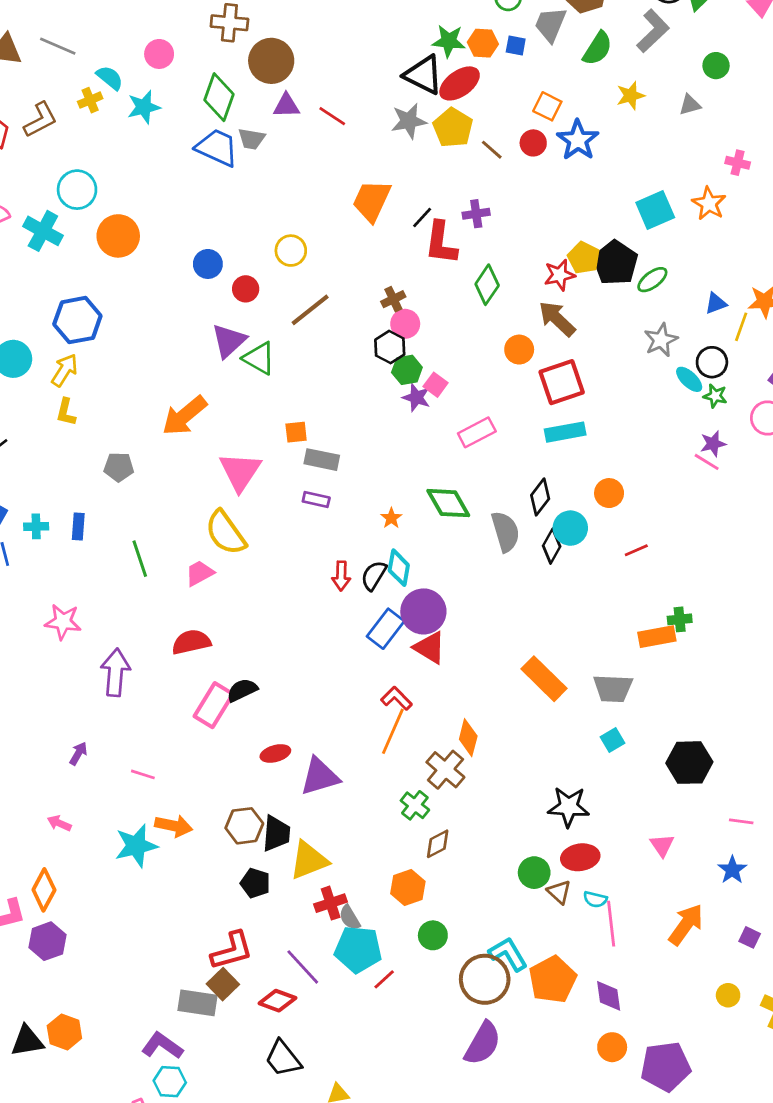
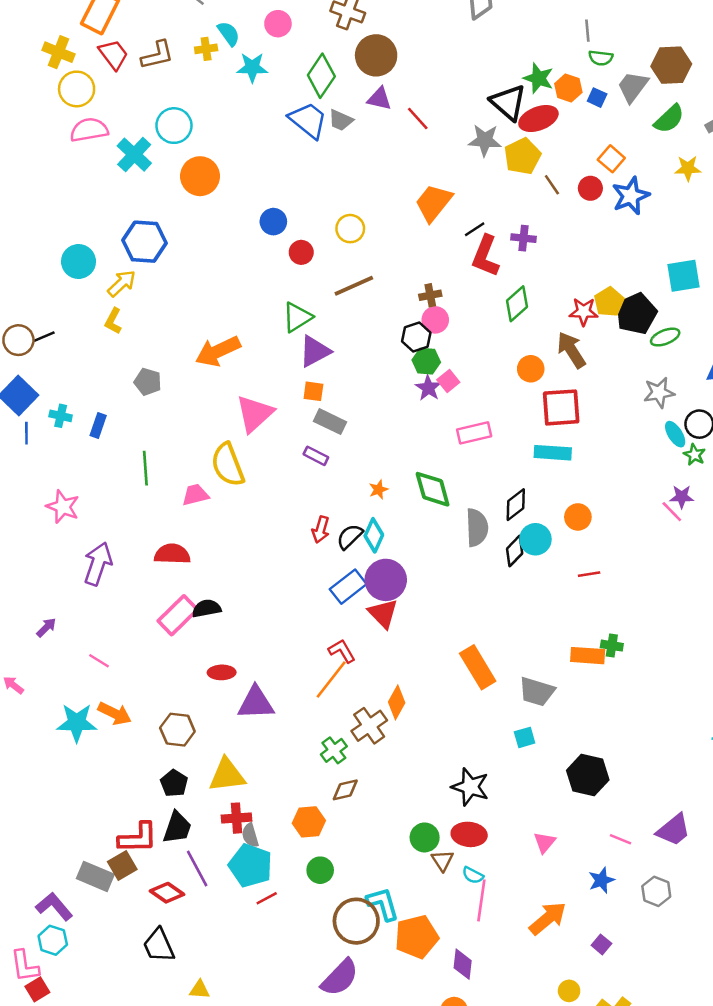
purple triangle: (229, 341) -> (315, 351), moved
green triangle: (259, 358) -> (297, 317), turned 44
black trapezoid: (276, 834) -> (177, 828), moved

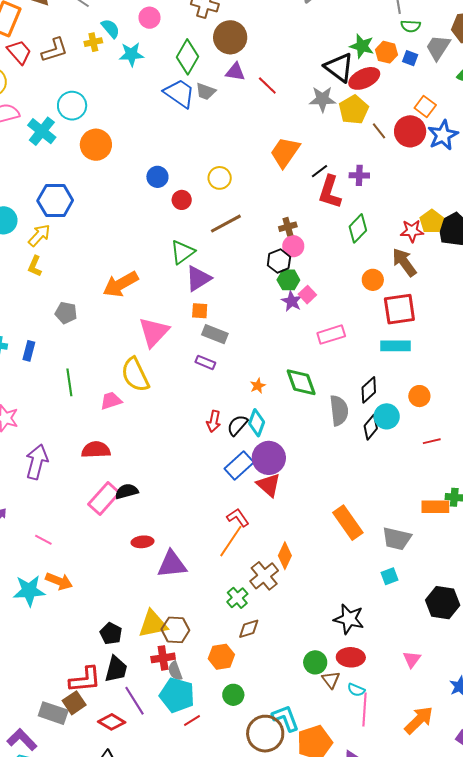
red circle: (590, 188) -> (410, 131), size x1.6
brown hexagon: (177, 730) -> (175, 630), moved

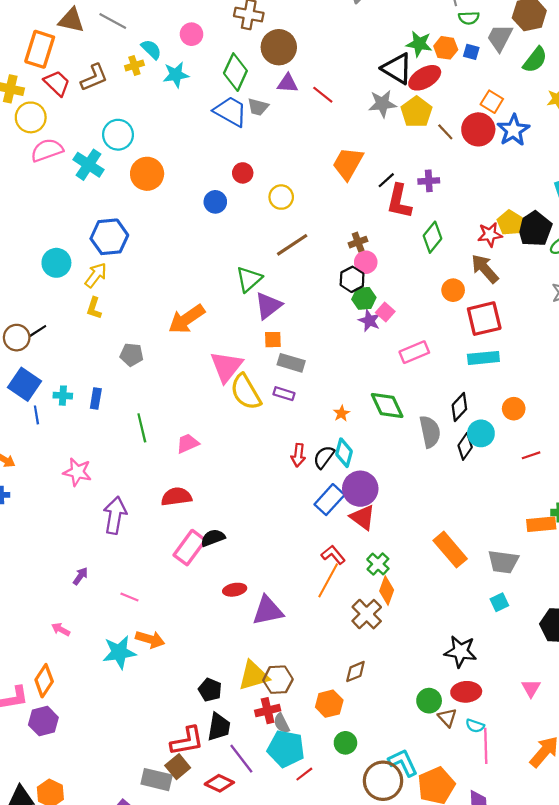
red circle: (182, 200) -> (243, 173), moved
yellow semicircle: (135, 375) -> (246, 392), moved
green cross: (237, 598) -> (378, 564), moved

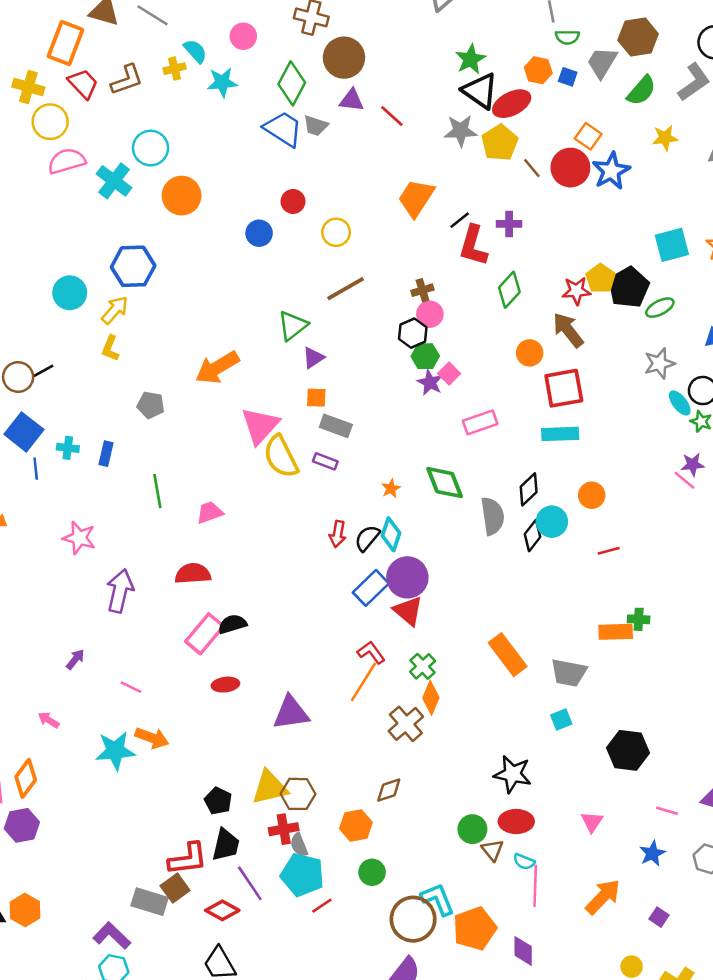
green star: (419, 44) -> (471, 59), moved, turned 30
purple triangle: (268, 306) -> (313, 358), size x0.7
red ellipse: (235, 590) -> (225, 685), moved

